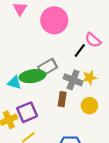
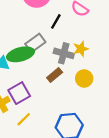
black line: (80, 50) -> (56, 21), moved
brown rectangle: (62, 99) -> (55, 75), turned 48

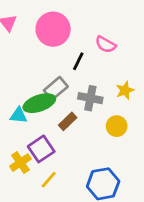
yellow star: (81, 49) -> (125, 90), moved
brown rectangle: (55, 75) -> (68, 121), moved

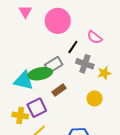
gray cross: (90, 98) -> (85, 64), moved
cyan triangle: (19, 115) -> (24, 81), size x1.5
yellow cross: (20, 163) -> (20, 115), turned 35

